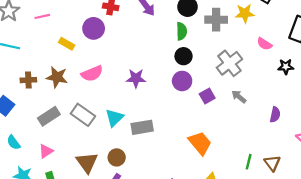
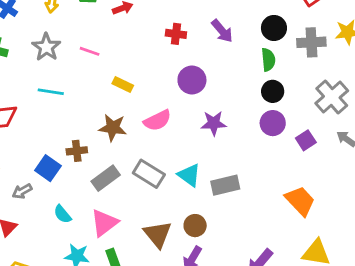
pink line: (42, 16) -> (90, 51), turned 35
purple circle: (94, 28) -> (192, 80), moved
brown cross: (28, 80) -> (77, 151), moved
cyan triangle: (114, 118) -> (189, 175), turned -36
pink triangle: (46, 151) -> (104, 223), size x1.5

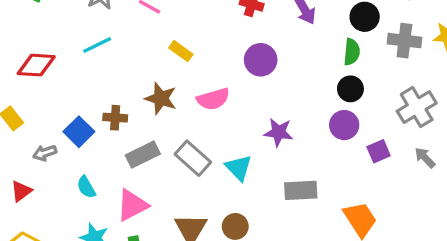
cyan line: (51, 92) -> (97, 45), turned -45
purple star: (214, 123) -> (279, 132), moved
gray rectangle: (225, 185) -> (301, 190), moved

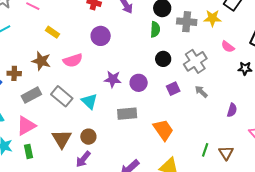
black circle: (350, 89) -> (163, 59), moved
purple circle: (344, 125) -> (139, 83), moved

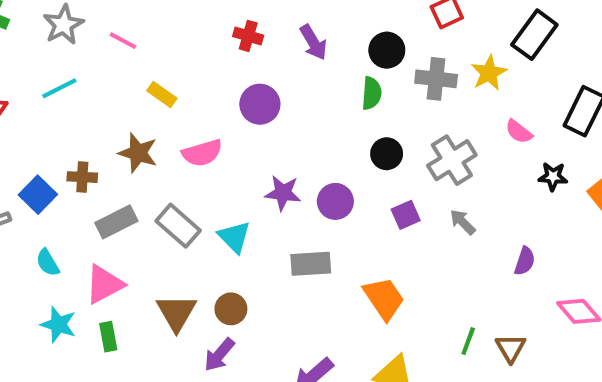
yellow star: (212, 18) -> (489, 73), turned -30

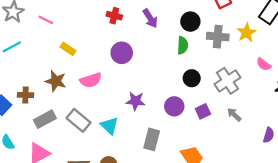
purple circle: (335, 201) -> (174, 106), moved
gray rectangle: (311, 264) -> (152, 139), turned -70

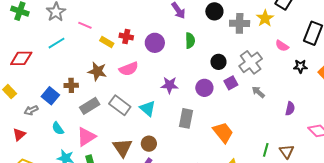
red cross: (114, 16) -> (126, 37), moved
pink line: (46, 20) -> (85, 25), moved
green semicircle: (183, 45) -> (190, 41), moved
purple square: (203, 111) -> (231, 83), moved

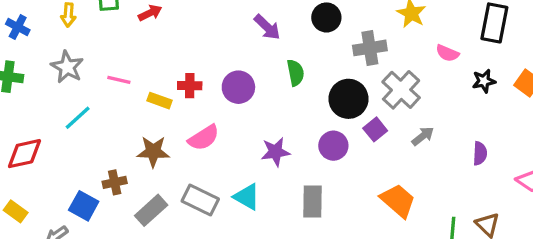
gray cross: (240, 23) -> (370, 48), moved
black circle: (218, 62) -> (348, 99), size x1.5
gray arrow: (258, 92) -> (423, 136), turned 112
orange trapezoid: (223, 132) -> (398, 201), moved

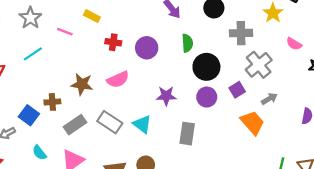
black circle: (348, 99) -> (206, 67), moved
yellow rectangle: (159, 101) -> (92, 16), moved
orange trapezoid: (398, 201) -> (252, 123), moved

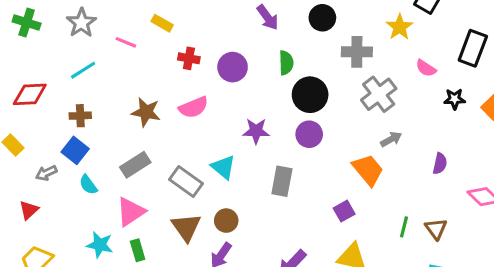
purple square: (237, 90) -> (344, 211), moved
brown cross: (52, 102) -> (80, 116), moved
gray rectangle: (110, 122) -> (186, 182), moved
cyan semicircle: (39, 153) -> (88, 185), moved

